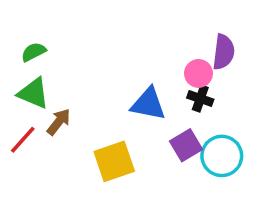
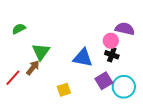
purple semicircle: (224, 52) -> (125, 29), turned -84
green triangle: (34, 93) -> (41, 52), moved, turned 42
yellow square: (114, 161) -> (64, 90), size x0.6

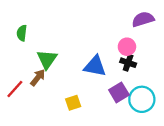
green semicircle: (19, 29) -> (22, 33), turned -56
purple semicircle: (125, 29) -> (143, 19), moved, turned -30

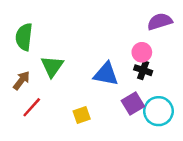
green semicircle: (22, 33) -> (24, 37), size x1.5
brown arrow: (38, 78) -> (21, 80), moved
red line: (15, 89) -> (32, 107), moved

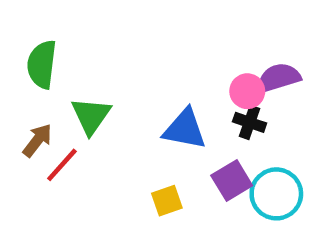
purple semicircle: (160, 22) -> (279, 78), moved
red line: (32, 107) -> (62, 165), moved
yellow square: (82, 115) -> (167, 201), moved

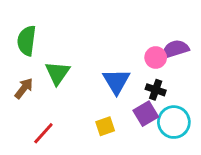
black cross: (250, 122) -> (156, 90), moved
blue triangle: (185, 129) -> (116, 81), turned 48
red line: (62, 165) -> (43, 133), moved

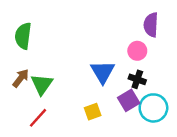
purple semicircle: (175, 49) -> (151, 25), moved, turned -70
green triangle: (57, 73) -> (42, 84), moved

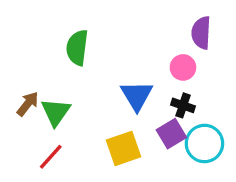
green semicircle: (23, 36) -> (77, 48), moved
yellow square: (93, 112) -> (123, 148), size x1.5

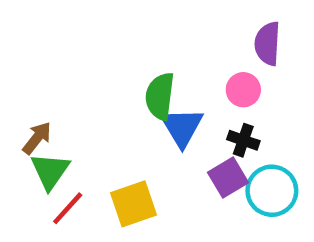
green semicircle: (77, 48) -> (160, 96), moved
green triangle: (56, 112) -> (50, 171), moved
yellow square: (123, 148) -> (134, 204), moved

